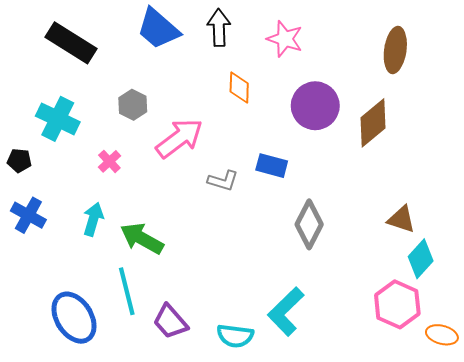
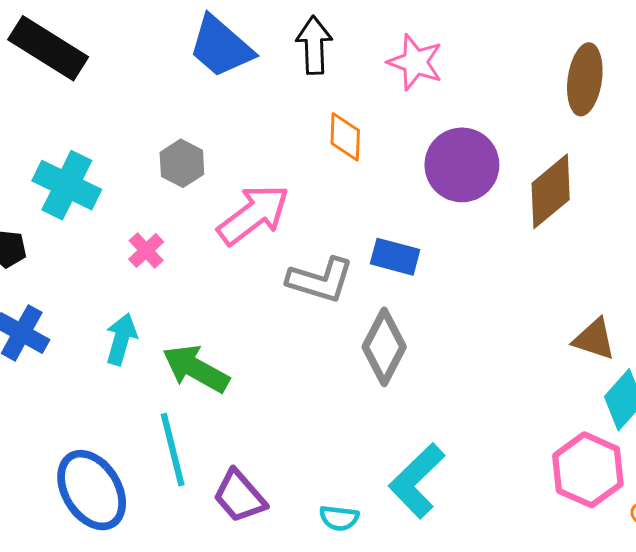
black rectangle: (71, 43) -> (48, 48), moved
gray L-shape: (223, 181) -> (320, 280), size x1.4
gray diamond: (309, 224) -> (384, 347), moved
cyan semicircle: (235, 336) -> (339, 518), size x0.7

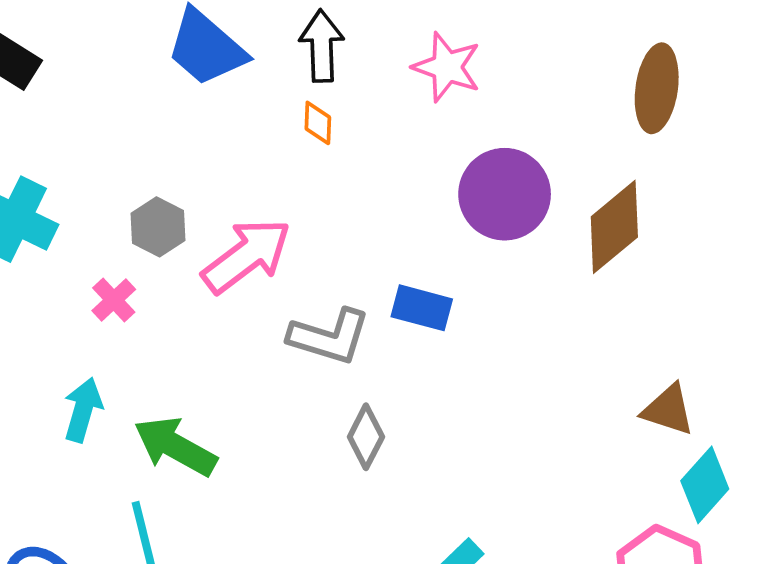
orange diamond: (345, 137) -> (318, 123), moved, size x0.7
gray hexagon: (182, 163) -> (158, 227), moved
gray diamond: (384, 347) -> (366, 437), moved, size x0.7

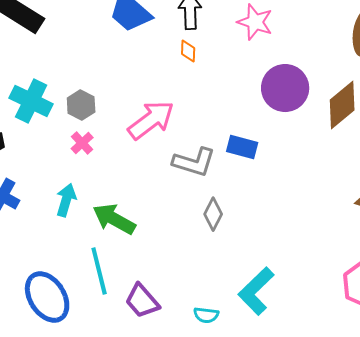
gray hexagon: (158, 227) -> (81, 105), moved

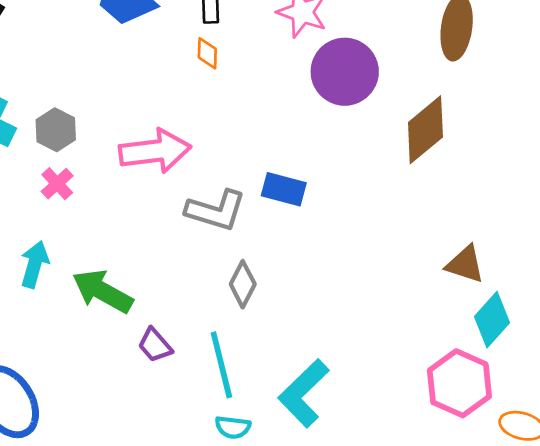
purple circle: (285, 88) -> (345, 72), moved
pink arrow: (151, 120) -> (155, 151), turned 30
cyan line: (99, 271) -> (221, 365), moved
purple trapezoid: (142, 301) -> (155, 345), moved, size x0.7

